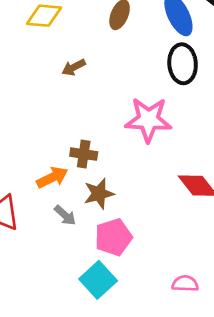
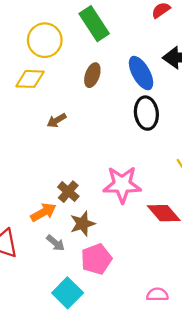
pink star: (148, 120) -> (122, 184), moved
brown cross: (84, 154) -> (68, 192), turned 35
cyan square: (98, 280) -> (68, 293), moved

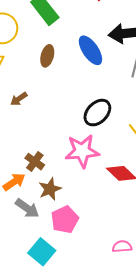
black ellipse: (146, 113) -> (97, 113), moved, turned 56
gray arrow: (55, 243) -> (27, 208), size x1.4

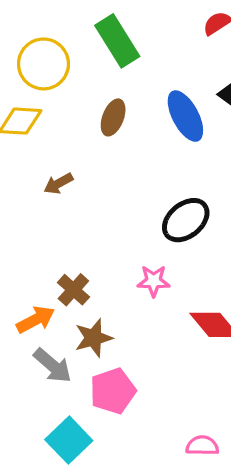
pink star: (82, 151) -> (154, 281), size x0.6

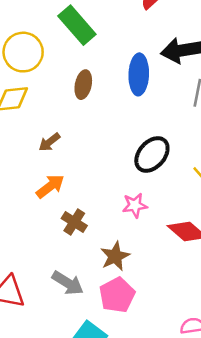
blue ellipse: (185, 116) -> (139, 74), turned 39
orange arrow: (36, 320) -> (50, 186), moved
brown star: (93, 338) -> (115, 256), moved

